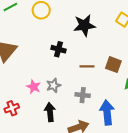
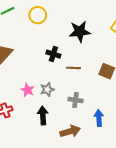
brown line: (87, 66) -> (73, 68), moved
blue arrow: (107, 112) -> (99, 118), size x0.7

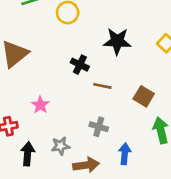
gray star: (47, 89) -> (61, 146), moved
black arrow: (43, 116) -> (28, 154), moved

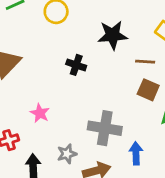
brown line: (102, 86) -> (145, 62), moved
gray cross: (99, 127) -> (105, 128), size x1.6

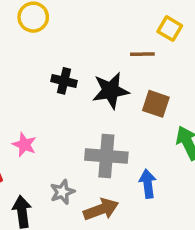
black star: (113, 35) -> (111, 91), moved
brown line: (145, 62) -> (142, 54), moved

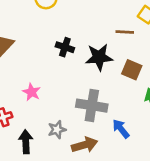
blue arrow: (148, 184) -> (121, 129), turned -36

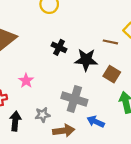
blue arrow: (121, 129) -> (96, 122), turned -35

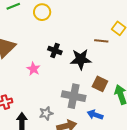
brown square: (112, 74) -> (100, 84), moved
pink star: (26, 81) -> (33, 69), moved

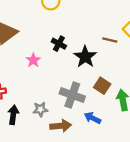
black star: (81, 59) -> (85, 57), turned 30

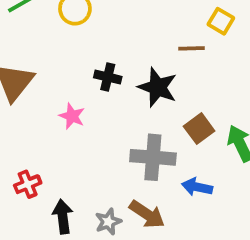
brown square: (102, 86) -> (199, 129), turned 35
gray star: (40, 109) -> (108, 222), moved
brown arrow: (61, 126) -> (147, 214), turned 54

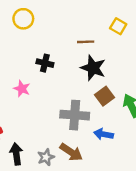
brown line: (191, 48) -> (86, 42), moved
black star: (158, 87) -> (93, 68), moved

